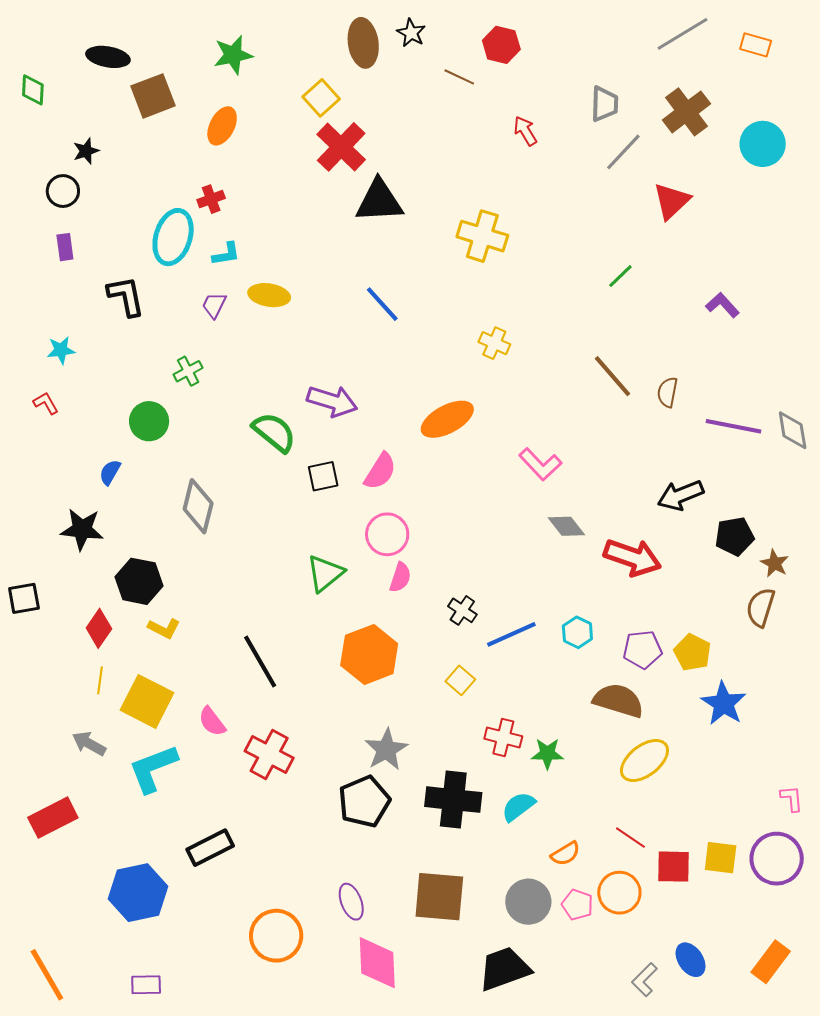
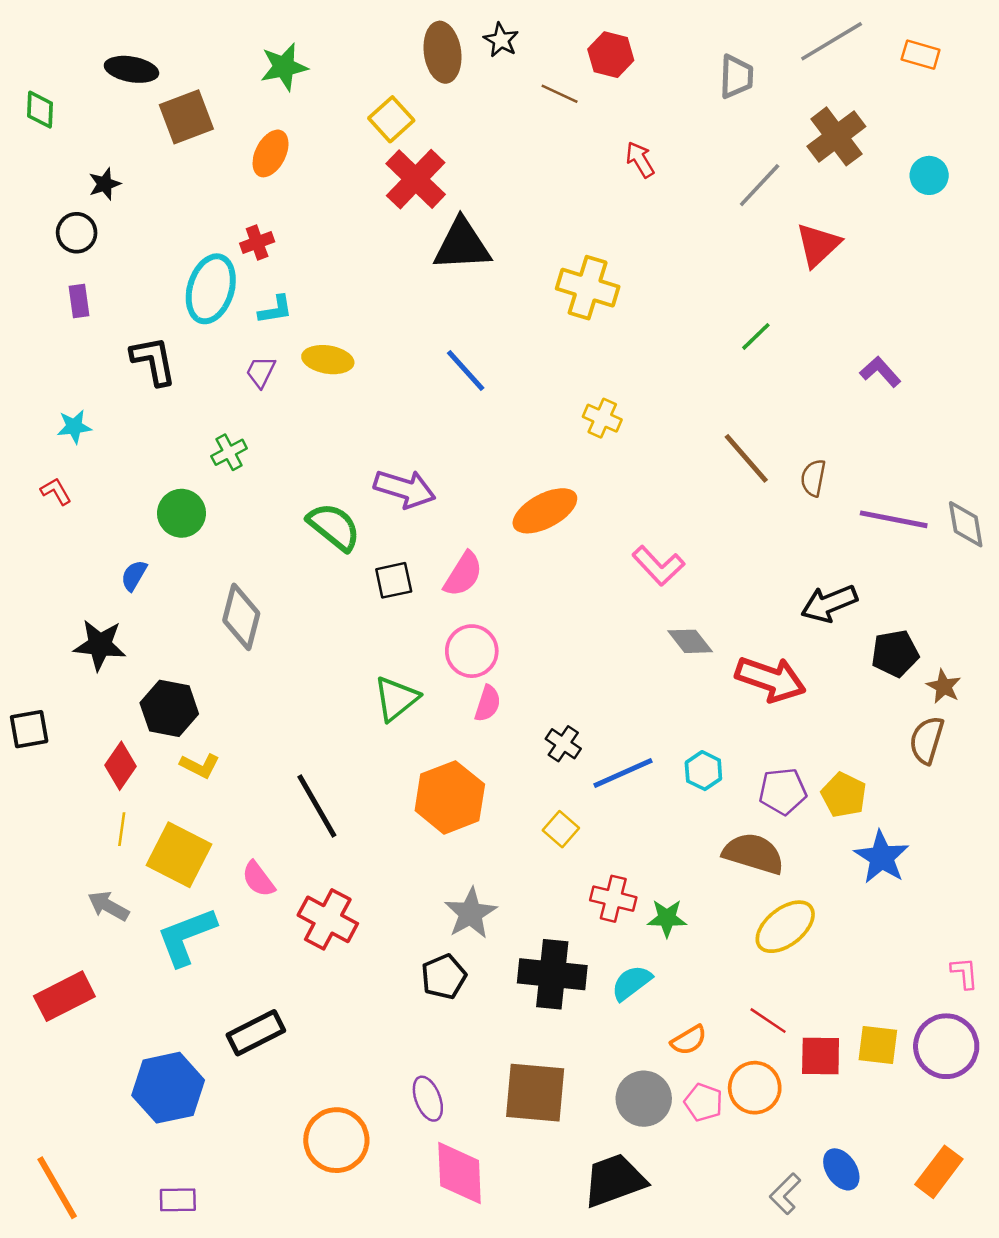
gray trapezoid: (604, 104) -> (736, 77), moved
cyan circle: (763, 144) -> (929, 175), size x0.7
black pentagon: (364, 802) -> (444, 977), size x0.7

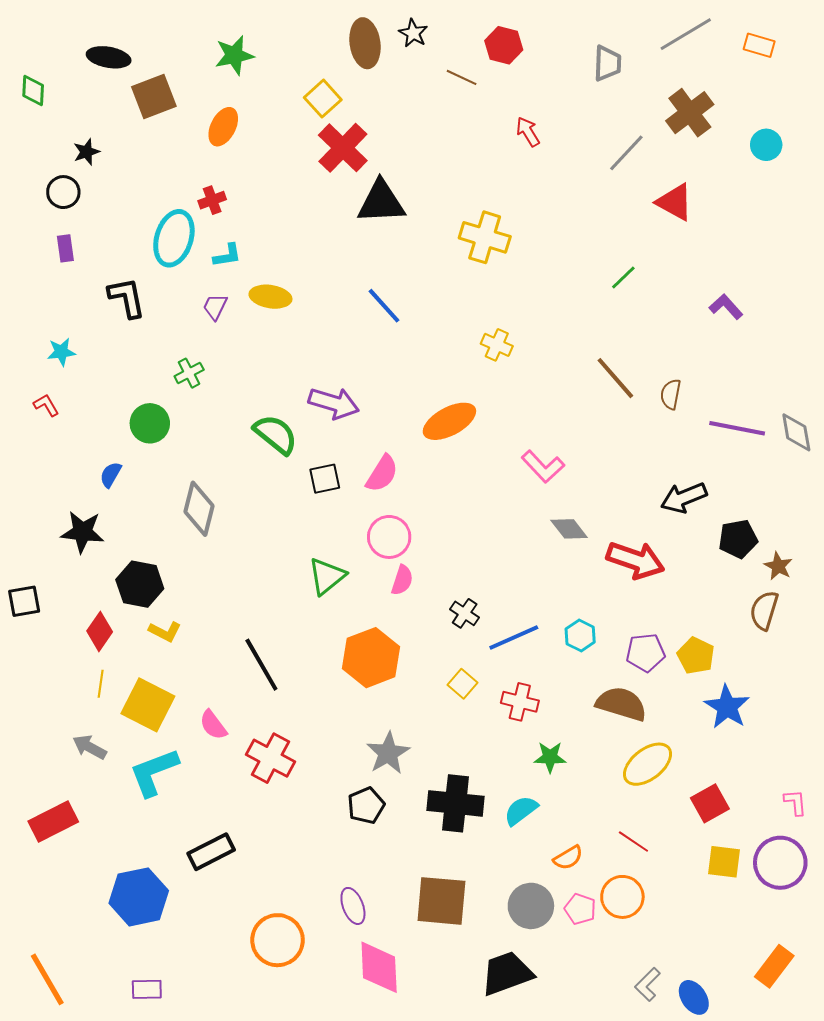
red triangle: (818, 245) -> (675, 202), turned -48
red cross: (613, 899) -> (520, 702), moved
red square: (821, 1056) -> (710, 803), moved, turned -30
blue ellipse: (841, 1169) -> (694, 997), moved

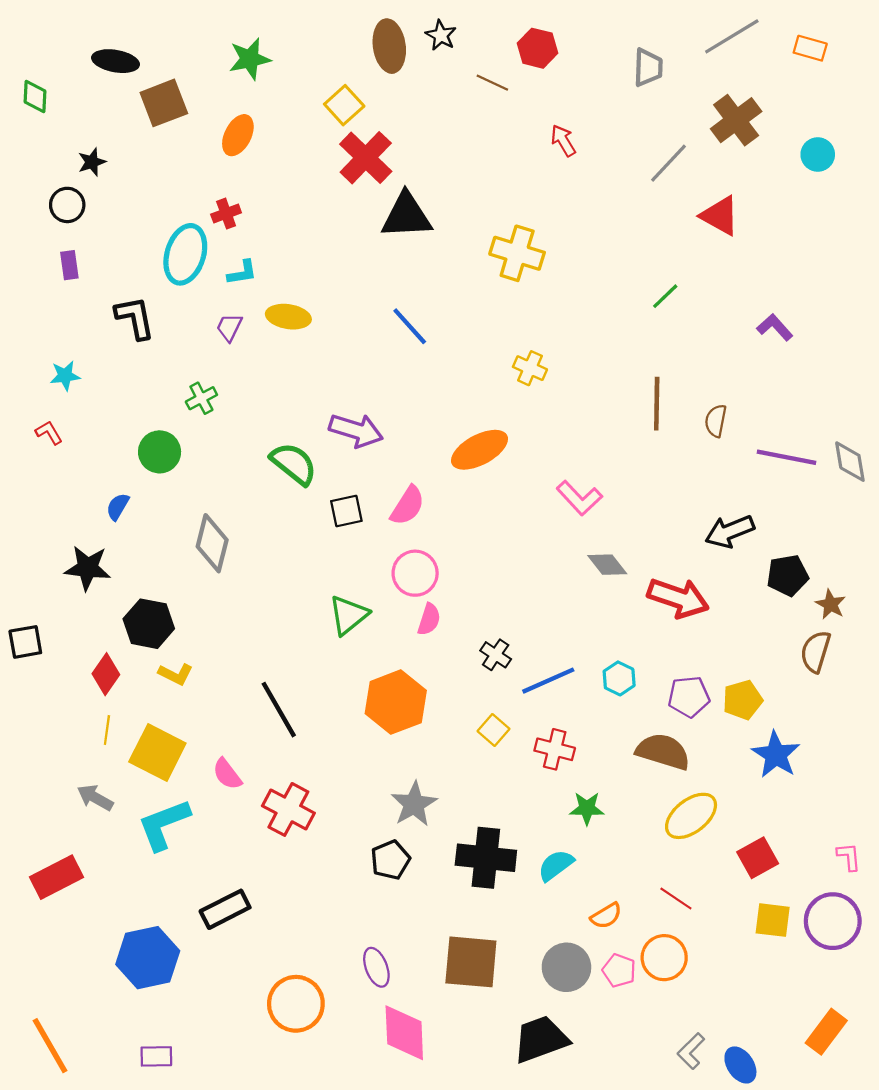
brown line: (615, 378) -> (657, 404), turned 42
yellow pentagon: (696, 656) -> (743, 700), turned 30

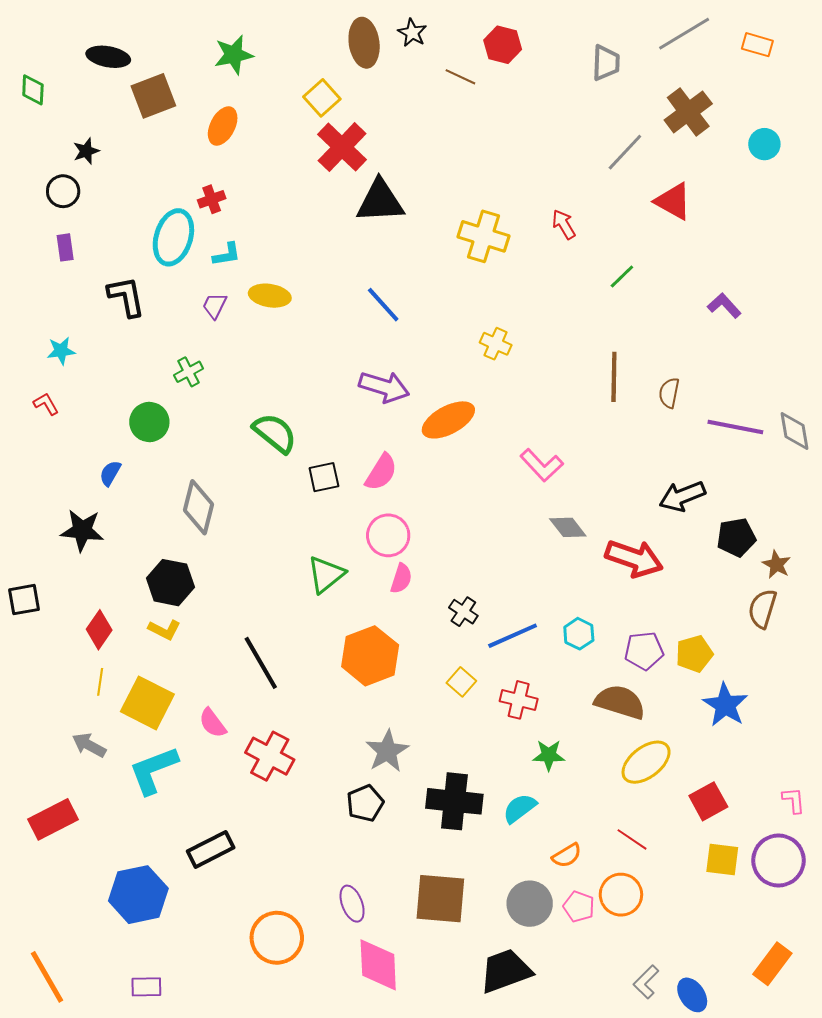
red arrow: (563, 141) -> (564, 224), moved
purple arrow: (356, 430) -> (384, 387), moved
black hexagon: (149, 624) -> (170, 583), moved

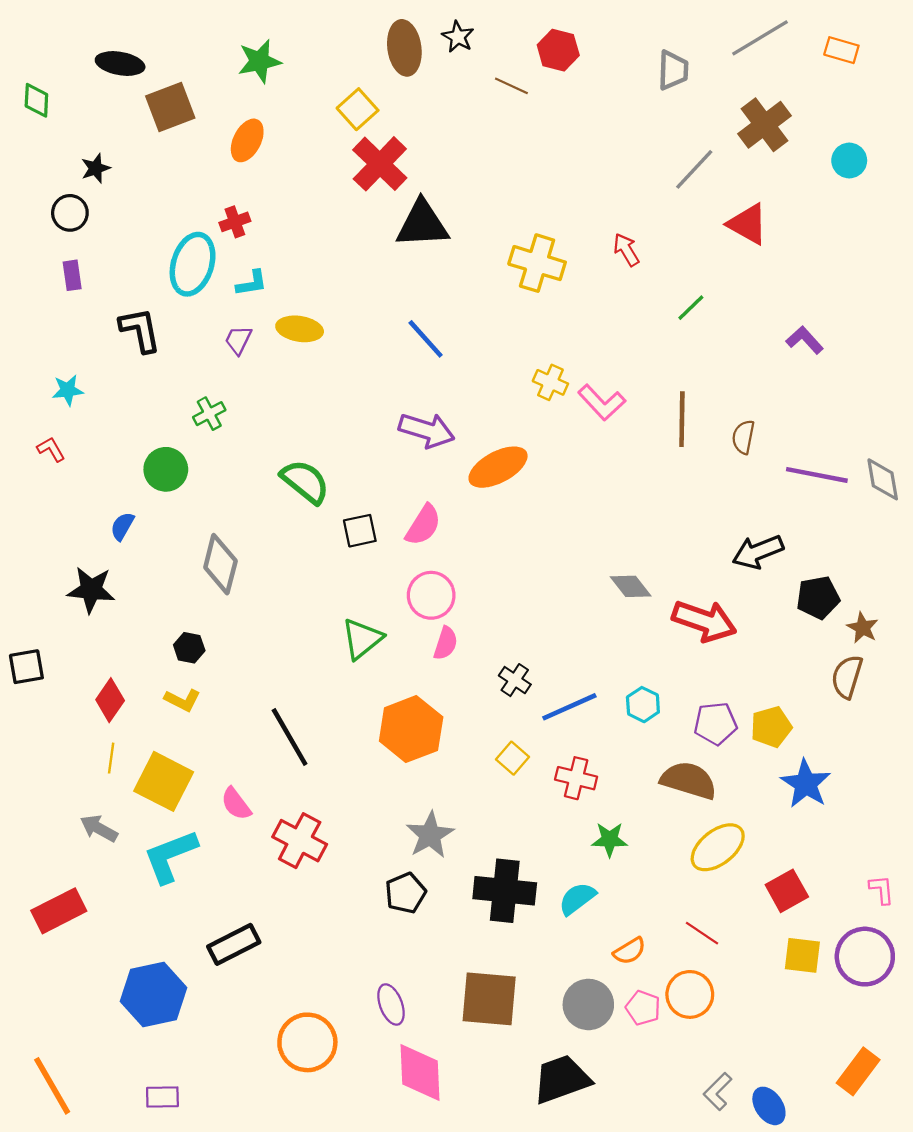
pink L-shape: (542, 465) -> (602, 402), moved
black hexagon: (170, 583) -> (189, 648), size x0.6

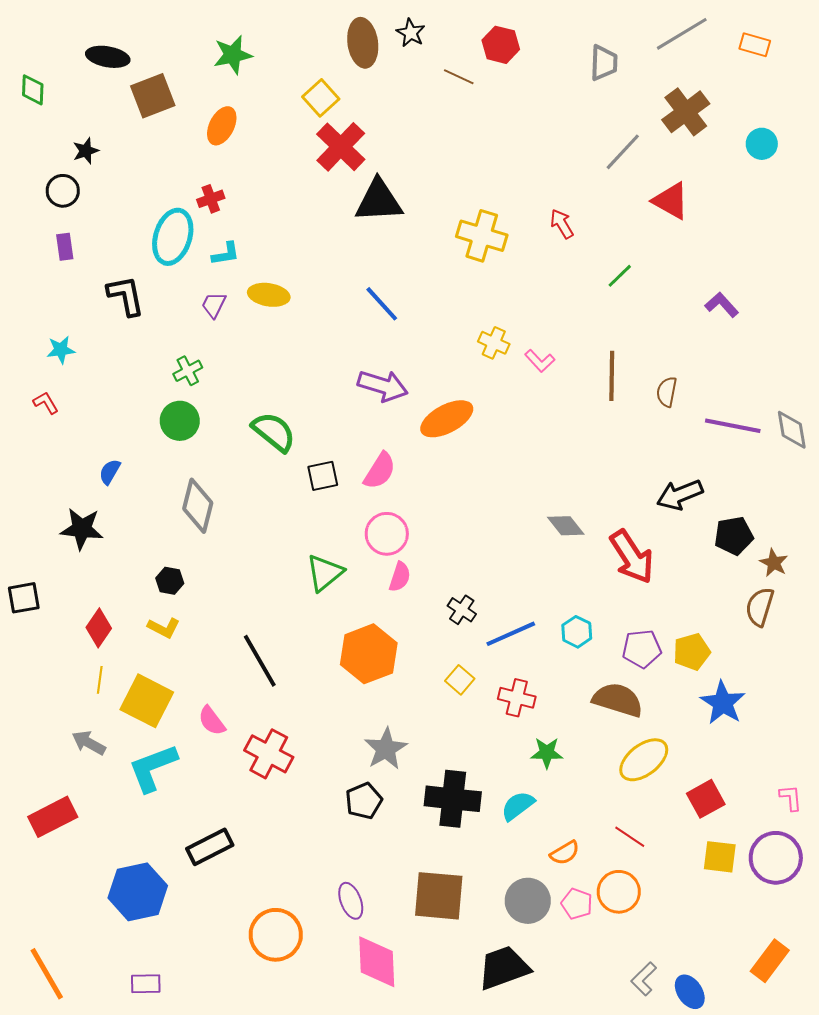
pink L-shape: (602, 402) -> (540, 361), size x0.7
green circle: (166, 469) -> (180, 421), moved
red arrow: (704, 621) -> (632, 557), turned 38

